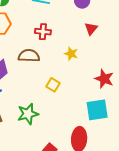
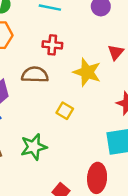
red triangle: (91, 29) -> (116, 52), moved
yellow star: (71, 54) -> (87, 72), size x1.6

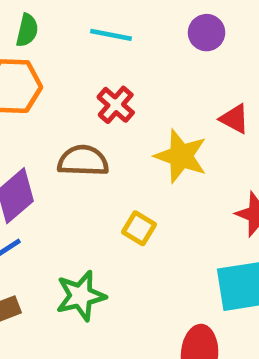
red cross: (52, 45) -> (116, 105), turned 36
red triangle: (116, 52) -> (234, 119), turned -42

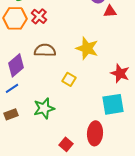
red cross: (116, 105) -> (39, 16), moved
red triangle: (234, 119) -> (110, 11), moved, turned -32

